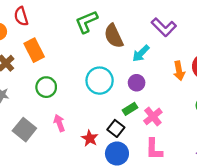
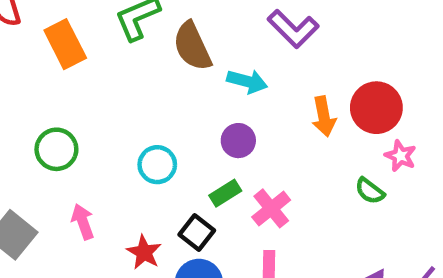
orange rectangle: (34, 50) -> (65, 44), moved
cyan arrow: (141, 53) -> (247, 81), turned -120
cyan circle: (100, 81) -> (157, 165), moved, size x0.7

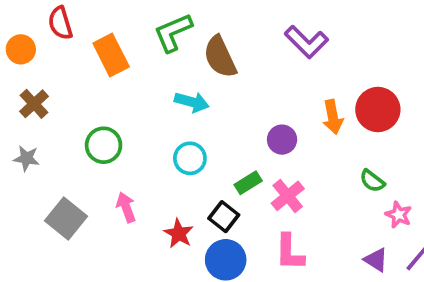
cyan arrow: (247, 81) -> (192, 102), moved
purple circle: (238, 141) -> (282, 140), moved
pink star: (400, 156) -> (398, 215), moved

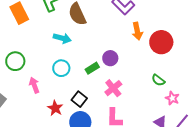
orange arrow: (333, 117) -> (137, 31), moved
green rectangle: (248, 183) -> (92, 68), moved
pink arrow: (126, 207) -> (34, 85), moved

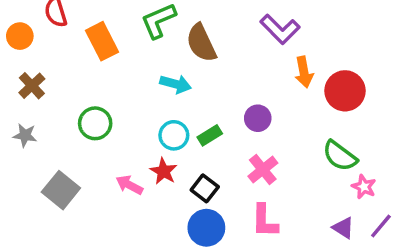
green rectangle: (92, 68) -> (210, 135), moved
green semicircle: (158, 80) -> (340, 156), size x1.5
pink arrow: (34, 85) -> (129, 185), moved, turned -42
red star: (55, 108) -> (164, 171), moved

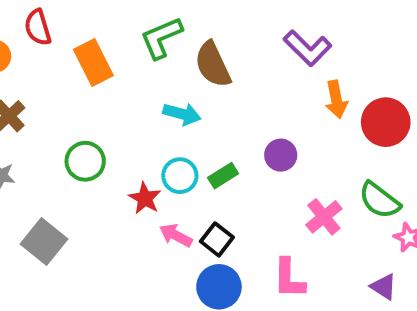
pink cross: (263, 170) -> (324, 217), moved
red star: (164, 171) -> (145, 198), moved
pink arrow: (129, 185) -> (176, 235), moved

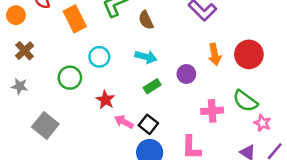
brown semicircle: (213, 64) -> (146, 20), size x0.7
orange arrow: (336, 99) -> (215, 54), moved
cyan arrow: (182, 114) -> (146, 57), moved
cyan circle: (180, 176) -> (99, 57), moved
pink cross: (324, 217) -> (212, 111), turned 35

